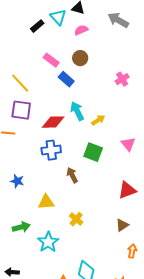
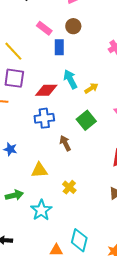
blue rectangle: (66, 79) -> (59, 47), turned 49
green square: (93, 152) -> (86, 120), turned 30

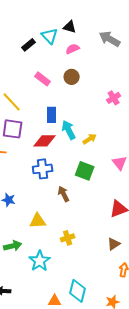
blue rectangle: (59, 47) -> (52, 115), moved
green square: (86, 120) -> (85, 171), turned -30
yellow cross: (69, 187) -> (68, 238), turned 32

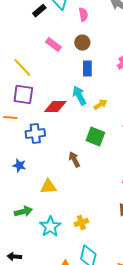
pink semicircle: (73, 49) -> (83, 15), turned 104
blue rectangle: (52, 115) -> (87, 69), moved
blue cross: (43, 169) -> (35, 134), moved
yellow cross: (68, 238) -> (81, 223), moved

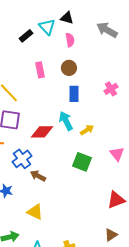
pink rectangle: (53, 45) -> (40, 70), turned 42
blue cross: (35, 134) -> (22, 159), turned -30
brown arrow: (74, 160) -> (38, 176), moved, turned -35
yellow triangle: (48, 187) -> (35, 212), turned 30

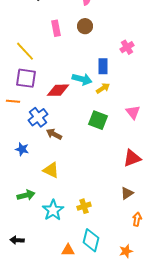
blue rectangle: (74, 94) -> (103, 66), moved
cyan arrow: (66, 121) -> (82, 79), turned 132

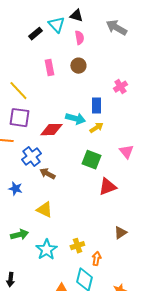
red triangle: (132, 158) -> (107, 187), moved
orange arrow: (137, 219) -> (96, 259), moved
black arrow: (17, 240) -> (10, 280), turned -88

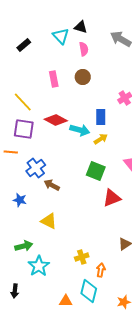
black rectangle: (35, 34) -> (24, 45), moved
red diamond: (51, 130) -> (56, 120), moved, turned 30
cyan star: (46, 250) -> (39, 266), moved

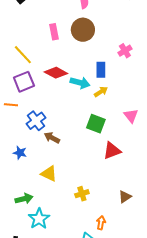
brown circle: (83, 77) -> (83, 30), size x1.5
purple square: (24, 129) -> (24, 82), turned -30
yellow cross: (82, 257) -> (82, 194), moved

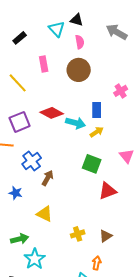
pink rectangle: (54, 32) -> (44, 64), moved
yellow line: (23, 55) -> (18, 83), moved
brown arrow: (52, 138) -> (48, 178), turned 91
brown triangle: (125, 197) -> (106, 236), moved

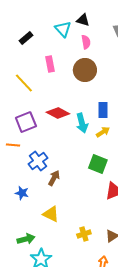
cyan arrow: (76, 123) -> (82, 123), turned 60

